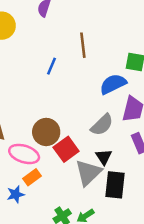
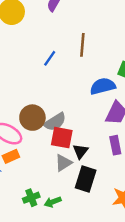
gray semicircle: (102, 125) -> (55, 122), moved
red square: (66, 149) -> (62, 138), moved, turned 35
gray triangle: (88, 173) -> (63, 163), size x0.7

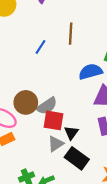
black rectangle: (86, 179) -> (77, 158), turned -70

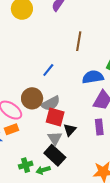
blue line: (41, 47) -> (48, 70), moved
gray triangle: (56, 144) -> (55, 138), turned -35
black rectangle: (77, 158) -> (55, 155), moved

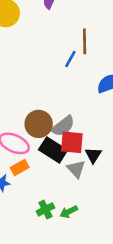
blue line: (48, 70) -> (70, 59), moved
black rectangle: (55, 155) -> (53, 150), moved

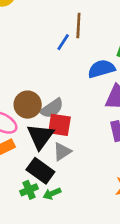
black rectangle: (53, 150) -> (40, 171), moved
black triangle: (93, 155) -> (40, 136), moved, size x1.6
gray triangle: (76, 169) -> (62, 152), turned 36

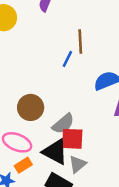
brown circle: (28, 105) -> (31, 107), moved
black triangle: (40, 136) -> (55, 152), turned -32

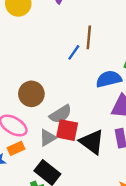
black triangle: (55, 152) -> (92, 142), moved
gray triangle: (78, 164) -> (48, 138), moved

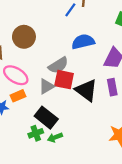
blue semicircle: (109, 79) -> (83, 42), moved
brown circle: (31, 94) -> (24, 37), moved

